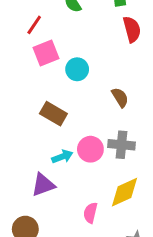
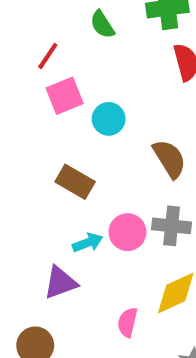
brown semicircle: (120, 97) -> (169, 159), size x1.4

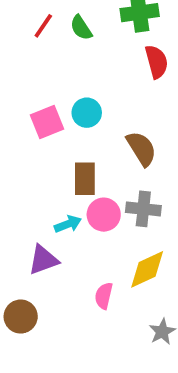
red line: (48, 56) -> (43, 26), moved
pink square: (65, 96) -> (47, 122), moved
brown rectangle: (75, 182) -> (85, 179), moved, turned 60

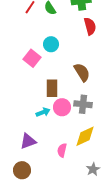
cyan circle: (87, 113) -> (51, 44), moved
pink square: (47, 122) -> (32, 58), turned -30
purple triangle: (43, 260) -> (28, 141), moved
brown circle: (21, 317) -> (22, 170), moved

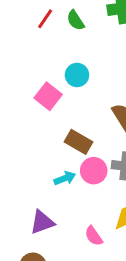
brown rectangle: (52, 88) -> (79, 142), turned -60
pink semicircle: (62, 150) -> (94, 236), turned -48

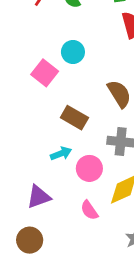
pink circle: (94, 171) -> (89, 168), moved

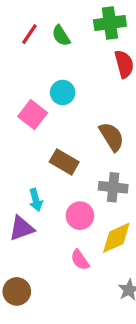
cyan arrow: (61, 153) -> (36, 200), moved, turned 96
purple triangle: (39, 197) -> (22, 228), moved

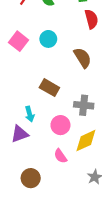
pink square: (33, 115) -> (18, 41), moved
brown semicircle: (112, 137) -> (83, 58), moved
brown circle: (17, 291) -> (31, 178), moved

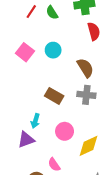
gray cross: (84, 105) -> (86, 95), moved
cyan arrow: (30, 114) -> (35, 121), turned 32
pink semicircle: (60, 156) -> (54, 165), moved

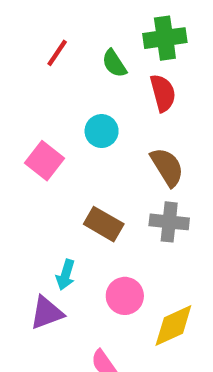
green semicircle: (52, 13) -> (114, 63), moved
red semicircle: (94, 31) -> (163, 93), moved
pink square: (25, 52) -> (44, 161), moved

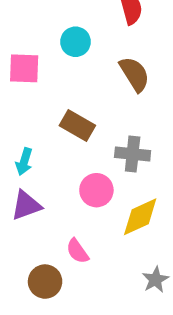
pink square: (44, 161) -> (24, 68), turned -36
gray cross: (169, 222) -> (133, 154), moved
cyan arrow: (66, 275) -> (24, 162), moved

